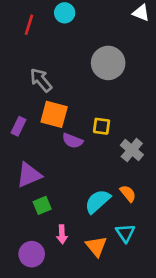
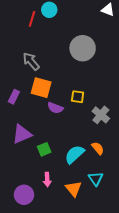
red line: (29, 25) -> (32, 19), moved
green square: (42, 205) -> (44, 149), moved

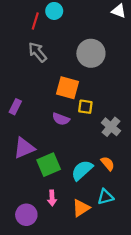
gray arrow: (31, 61) -> (37, 52), moved
orange square: (41, 88) -> (68, 88), moved
green square: (44, 149) -> (49, 165), size x1.5
cyan triangle: (96, 179) -> (105, 197), turned 49
orange triangle: (73, 189) -> (81, 208), turned 36

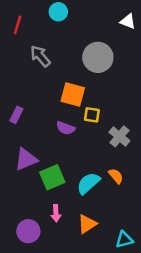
white triangle: (119, 11) -> (128, 21), moved
red line: (35, 21) -> (18, 25), moved
cyan triangle: (105, 197) -> (124, 240), moved

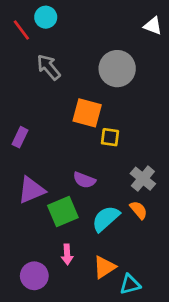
cyan circle: (58, 12) -> (46, 17), moved
red line: (18, 25) -> (21, 30), turned -54
purple semicircle: (66, 128) -> (84, 180), moved
gray cross: (119, 136) -> (143, 179), moved
cyan triangle: (124, 240) -> (130, 284), moved

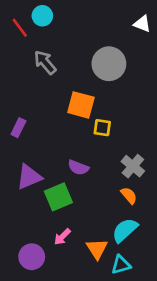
cyan semicircle: (106, 219) -> (125, 230), moved
pink arrow: (67, 254) -> (62, 237), turned 48
orange triangle: (104, 267) -> (97, 249), turned -30

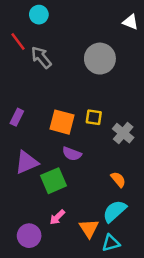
red line: (20, 28) -> (18, 41), moved
orange square: (81, 105) -> (62, 122), moved
gray cross: (133, 166) -> (123, 133), moved

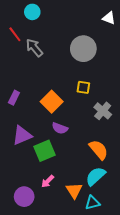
yellow square: (94, 117) -> (83, 87), moved
orange square: (62, 122) -> (52, 102), turned 30
orange semicircle: (118, 179) -> (99, 150), size x1.5

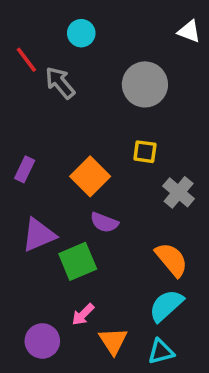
cyan circle: (32, 12) -> (81, 33), moved
orange triangle: (74, 190) -> (113, 341), moved

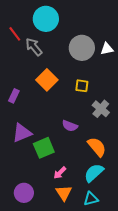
white triangle: (189, 31) -> (107, 49), moved, turned -32
cyan circle: (81, 33) -> (46, 19), size x1.6
orange square: (90, 176) -> (47, 80), moved
purple semicircle: (104, 222) -> (70, 126), moved
pink arrow: (83, 314) -> (60, 173), moved

